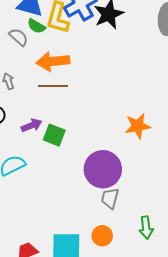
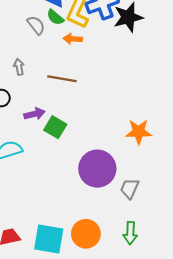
orange arrow: (53, 61) -> (73, 39), moved, size x0.6
gray trapezoid: (110, 198) -> (130, 189), moved
orange circle: (102, 236) -> (86, 234), size x1.4

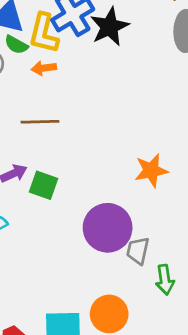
gray trapezoid: (130, 189) -> (138, 251), moved
green arrow: (130, 233) -> (165, 280), moved

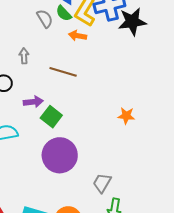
orange star: (151, 170) -> (126, 116), moved, size x0.7
purple circle: (108, 228) -> (60, 155), moved

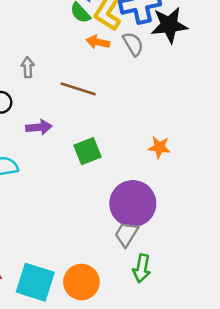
gray semicircle: (45, 19) -> (133, 44), moved
green square: (51, 117) -> (88, 151), moved, turned 30
purple circle: (60, 155) -> (133, 204), moved

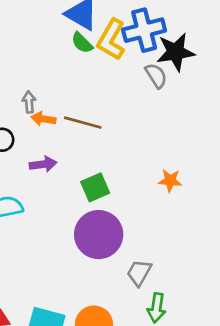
orange arrow: (98, 42) -> (43, 119), moved
gray semicircle: (133, 44) -> (156, 76), moved
purple circle: (133, 204) -> (99, 235), moved

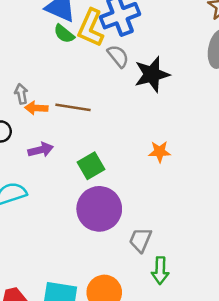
black star: (176, 52) -> (152, 74), moved
gray semicircle: (156, 76) -> (118, 56), moved

